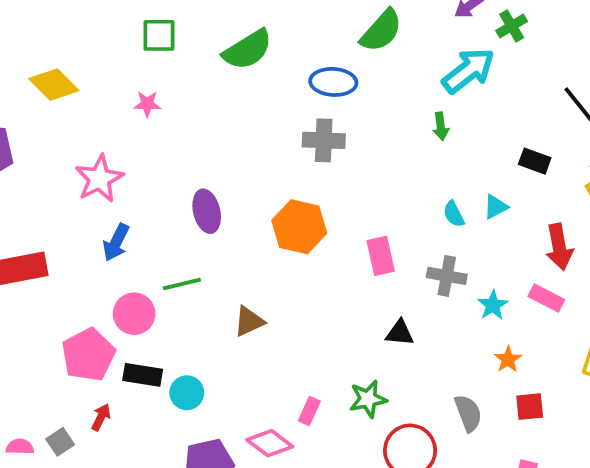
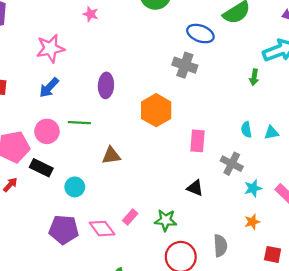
cyan circle: (187, 393) -> (75, 187), moved
red square: (530, 407) -> (273, 254), moved

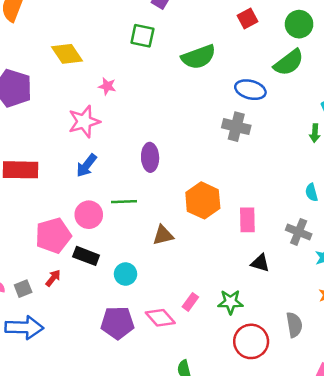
pink star: (91, 14) -> (107, 86), moved
orange hexagon: (156, 110) -> (203, 200), moved
pink rectangle: (197, 141) -> (247, 220), moved

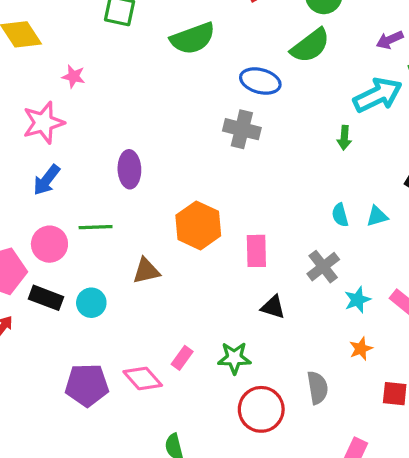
gray cross: (299, 232) -> (323, 267), turned 30
cyan circle: (126, 274) -> (91, 303), moved

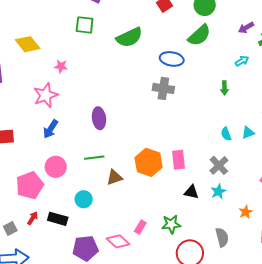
cyan arrow: (378, 95) -> (242, 61), size x0.5
orange hexagon: (198, 225) -> (149, 162), moved
green line: (96, 227) -> (94, 158), moved
black rectangle: (46, 298) -> (58, 219), moved
cyan star: (357, 300) -> (218, 191), moved

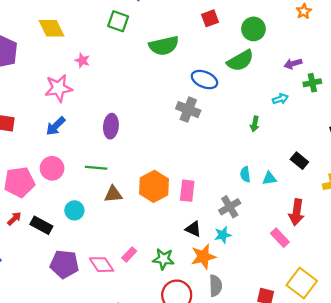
orange star: (246, 212) -> (203, 257), moved, size x1.6

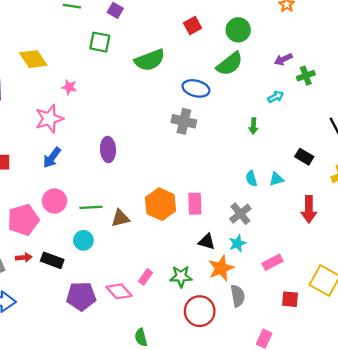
green line: (96, 168) -> (91, 207), moved
red arrow: (14, 219) -> (24, 257), turned 48
pink rectangle: (280, 238) -> (273, 262), moved, turned -66

